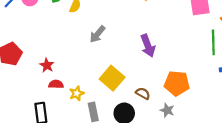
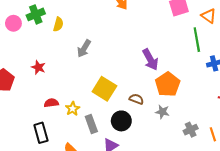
purple arrow: (148, 46) -> (150, 60), moved
red star: (47, 65) -> (38, 67), moved
orange pentagon: (177, 83) -> (168, 84), turned -30

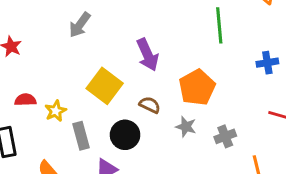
green line: (197, 40) -> (219, 25), moved
purple arrow: (150, 60) -> (148, 55), moved
gray cross: (191, 130) -> (225, 136), moved

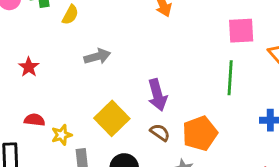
gray arrow: (80, 25) -> (97, 56), turned -150
brown semicircle: (150, 105) -> (160, 132), moved

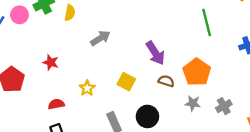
yellow square: (112, 118) -> (126, 82), size x0.7
red semicircle: (35, 120) -> (56, 104), moved
yellow star: (62, 135) -> (87, 88), moved

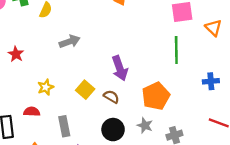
brown semicircle: (166, 81) -> (111, 97), moved
red semicircle: (56, 104) -> (32, 112), moved
black circle: (147, 116) -> (113, 130), moved

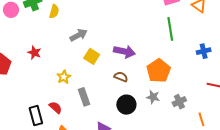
purple arrow: (120, 68) -> (124, 52), turned -50
yellow square: (85, 90) -> (92, 56), moved
red semicircle: (32, 112) -> (55, 107), moved, turned 48
gray rectangle: (64, 126) -> (84, 97), moved

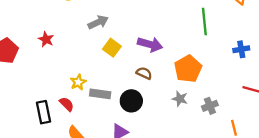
yellow star: (64, 77) -> (78, 82), moved
gray rectangle: (84, 97) -> (100, 94), turned -66
black circle: (126, 105) -> (131, 101), moved

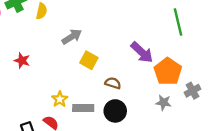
purple arrow: (150, 44) -> (142, 52), moved, turned 35
brown semicircle: (144, 73) -> (113, 83), moved
gray cross: (210, 106) -> (193, 91), moved

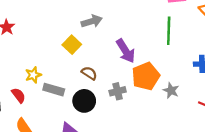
gray arrow: (72, 37) -> (92, 21), moved
gray cross: (193, 91) -> (118, 91), moved
gray star: (163, 103) -> (171, 90), moved

